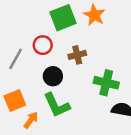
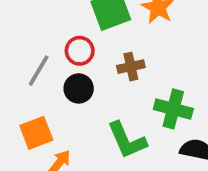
black circle: (53, 76) -> (79, 88), moved
green L-shape: (57, 105) -> (127, 140), moved

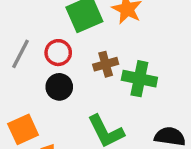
gray line: (39, 71) -> (20, 54), moved
green cross: (173, 109) -> (139, 79), moved

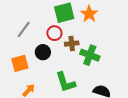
red circle: (58, 53) -> (54, 33), moved
orange square: (23, 129) -> (20, 63), moved

